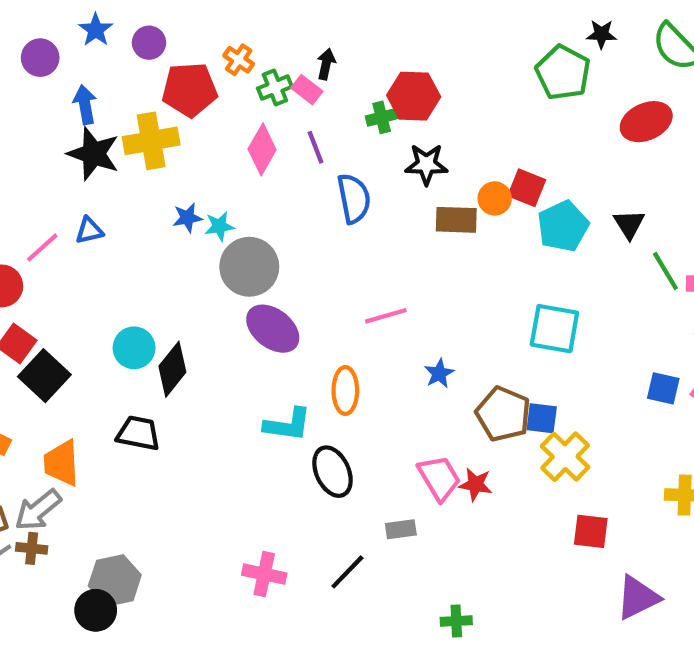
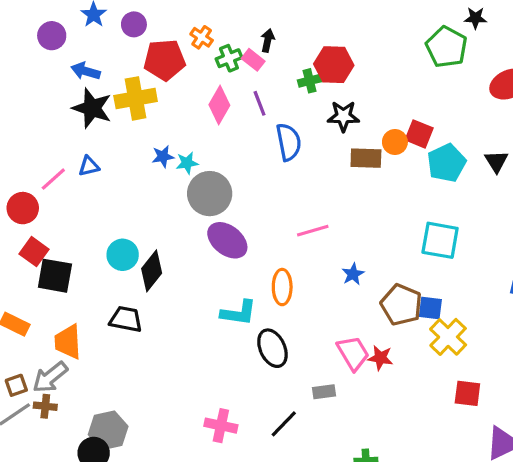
blue arrow: (85, 105) -> (86, 71), turned -64
black square: (44, 376) -> (55, 276), turned -33

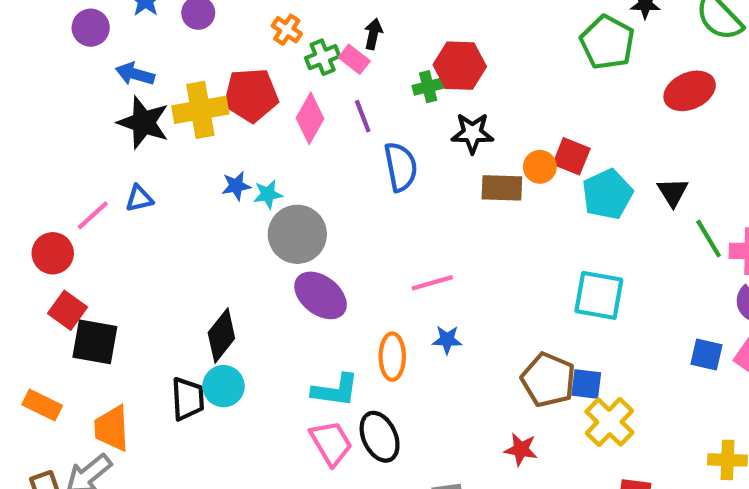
red pentagon: (165, 60) -> (251, 95), moved
cyan circle: (123, 255) -> (224, 386), moved
blue star: (353, 274) -> (447, 340), moved, turned 30
black trapezoid: (126, 319) -> (188, 399), turned 76
pink trapezoid: (353, 353) -> (331, 443), moved

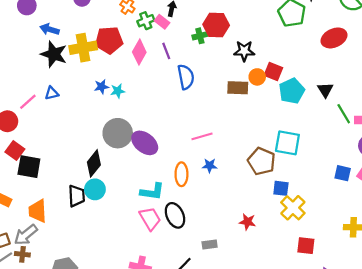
black star: (472, 133) -> (244, 51), moved
gray circle: (297, 234) -> (118, 133), moved
brown pentagon: (548, 380) -> (262, 161), moved

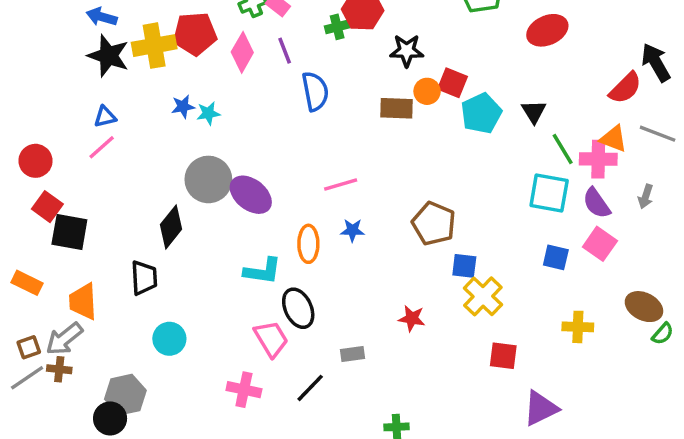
pink line: (28, 102) -> (102, 147), moved
cyan square: (287, 143) -> (549, 193), moved
blue square: (343, 173) -> (556, 257), moved
cyan circle: (95, 189) -> (169, 339), moved
pink trapezoid: (150, 219) -> (271, 339), moved

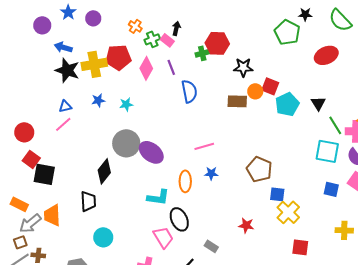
blue star: (183, 107) -> (98, 100), moved
gray arrow: (64, 339) -> (30, 223), moved
gray rectangle: (352, 354) -> (211, 246), turned 40

